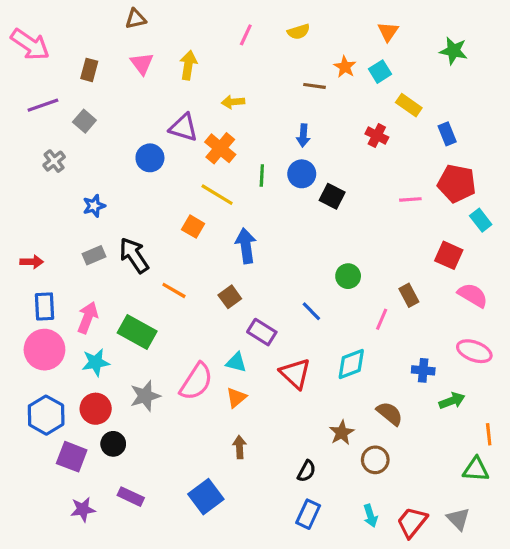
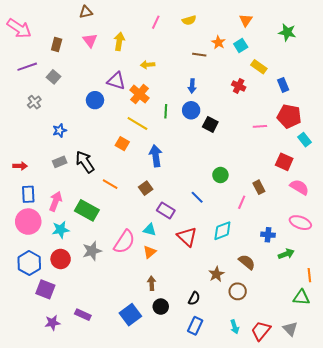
black circle: (113, 444) -> (161, 307), moved

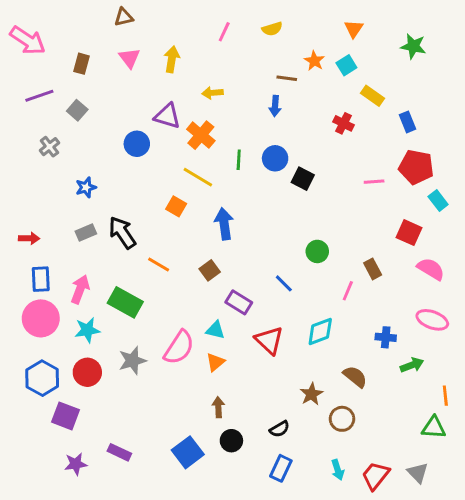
blue arrow: (192, 86) -> (275, 106), moved
black semicircle: (194, 298) -> (279, 429), turned 32

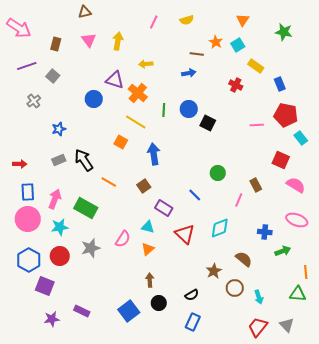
blue arrow: (275, 106) -> (189, 73), turned -104
pink semicircle: (179, 348) -> (123, 239), size x0.7
cyan arrow: (338, 470) -> (259, 297), moved

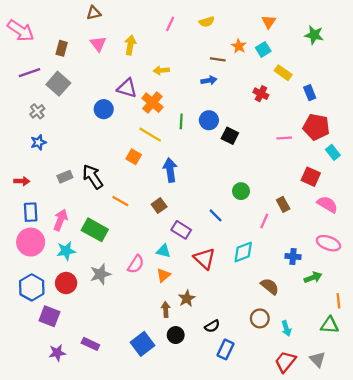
gray square: (53, 76) -> (58, 84), size x1.5
blue star: (59, 129) -> (38, 142), moved
brown star: (214, 271) -> (187, 299), moved
blue rectangle: (193, 322) -> (225, 349), moved

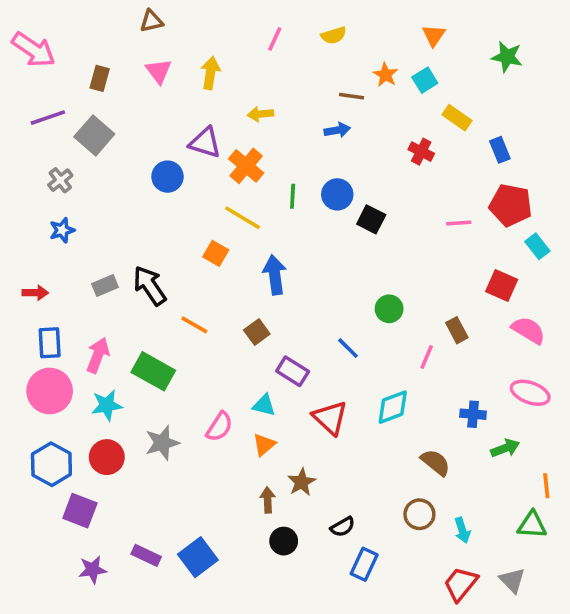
blue square: (142, 344) -> (198, 557), moved

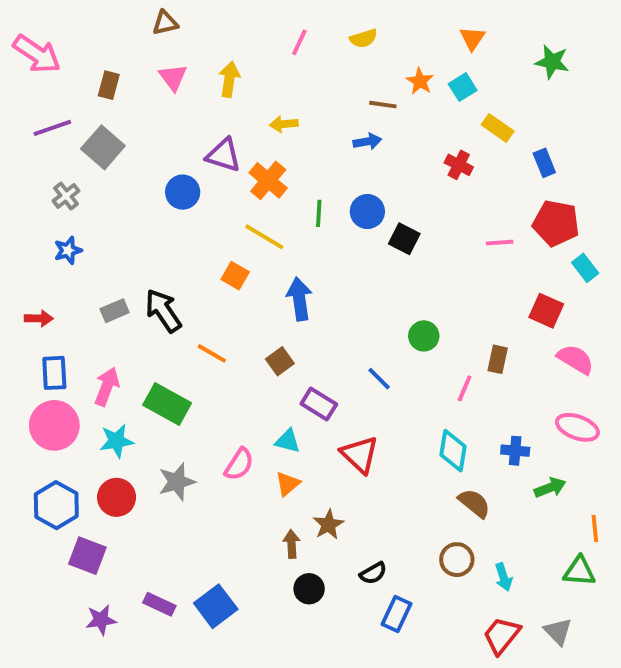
brown rectangle: (457, 330) -> (498, 359), turned 40
cyan diamond: (393, 407) -> (453, 451), moved, turned -60

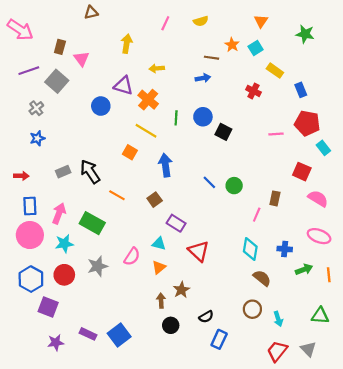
pink triangle: (173, 77) -> (81, 59), moved
blue line: (379, 379) -> (209, 182), moved
orange line: (595, 528) -> (329, 275), moved

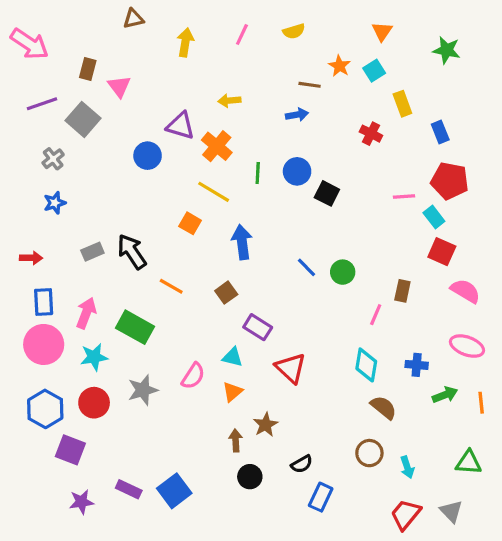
yellow arrow: (127, 44) -> (185, 42), moved
yellow rectangle: (275, 71) -> (402, 104), turned 35
cyan rectangle: (323, 148) -> (434, 217), moved

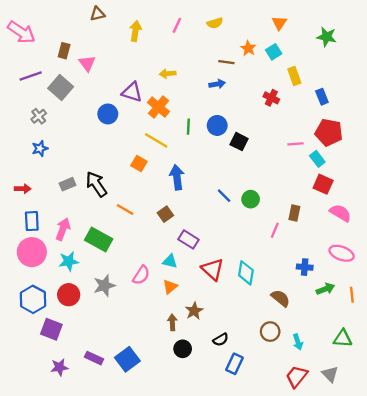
cyan diamond: (366, 365) -> (246, 273), moved

